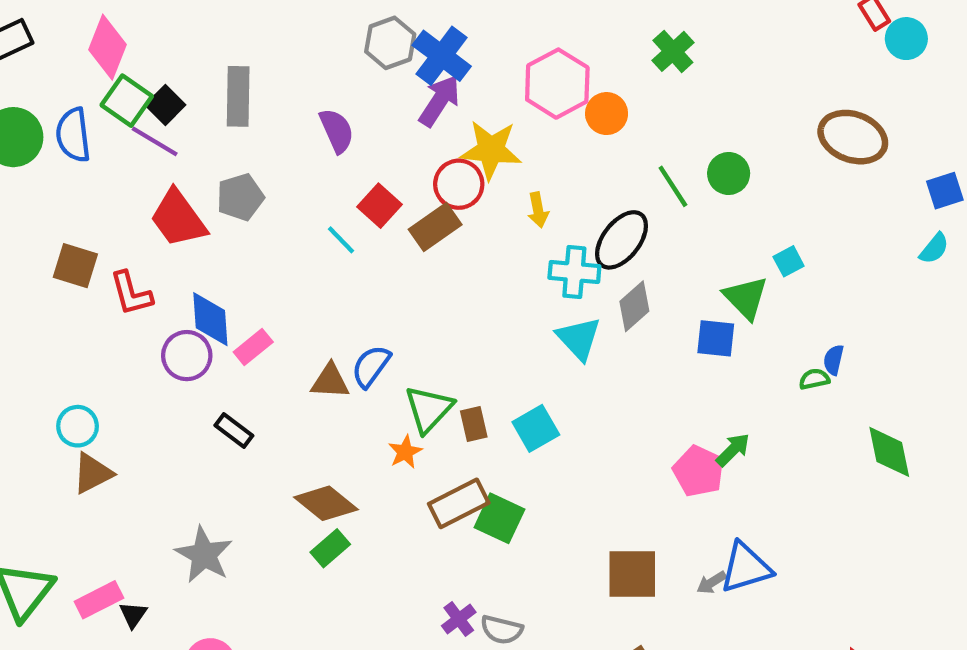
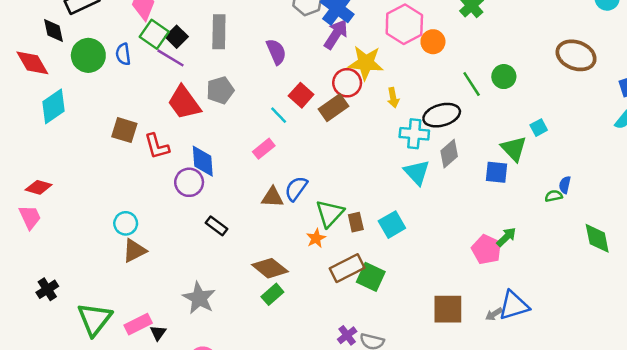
blue semicircle: (73, 135) -> (123, 54), size x0.7
black ellipse: (622, 240) -> (442, 115), turned 36
pink rectangle: (253, 347) -> (264, 149), moved

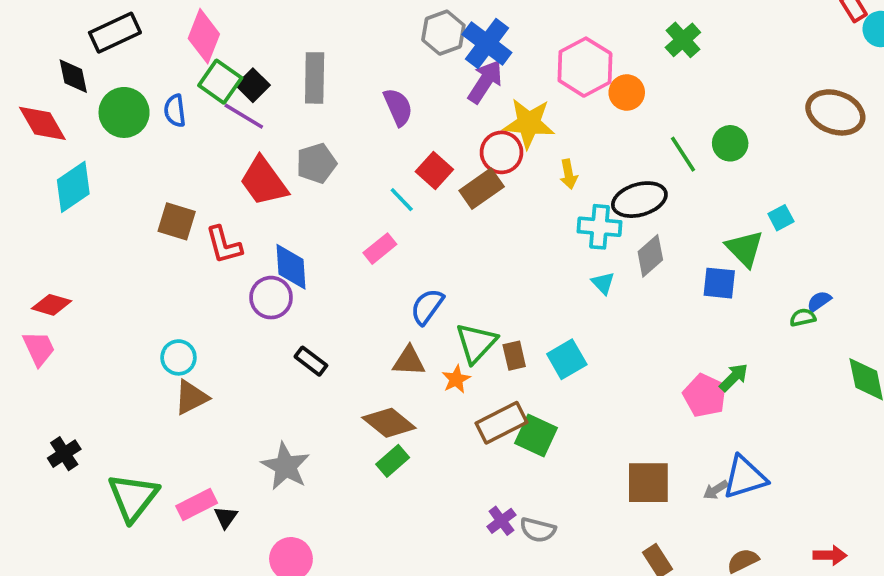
cyan triangle: (417, 172) -> (603, 283), size x0.6
blue semicircle: (565, 185) -> (819, 301), turned 42
brown triangle: (272, 197) -> (409, 361), moved

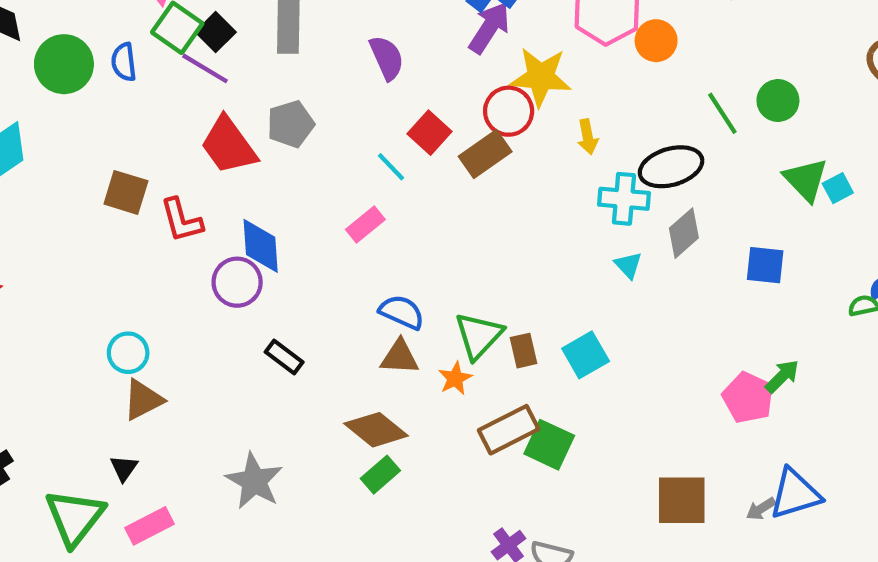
green triangle: (745, 249) -> (806, 180), moved
blue semicircle: (427, 307) -> (402, 312), moved, turned 78
black triangle: (226, 517) -> (124, 468), moved

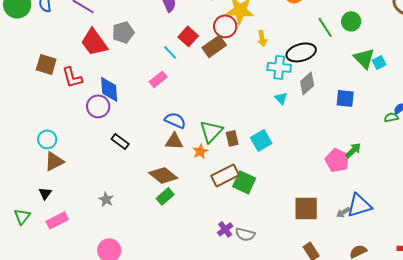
gray star: (254, 481) -> (106, 199), size x0.6
green triangle: (75, 517) -> (22, 216), size x0.6

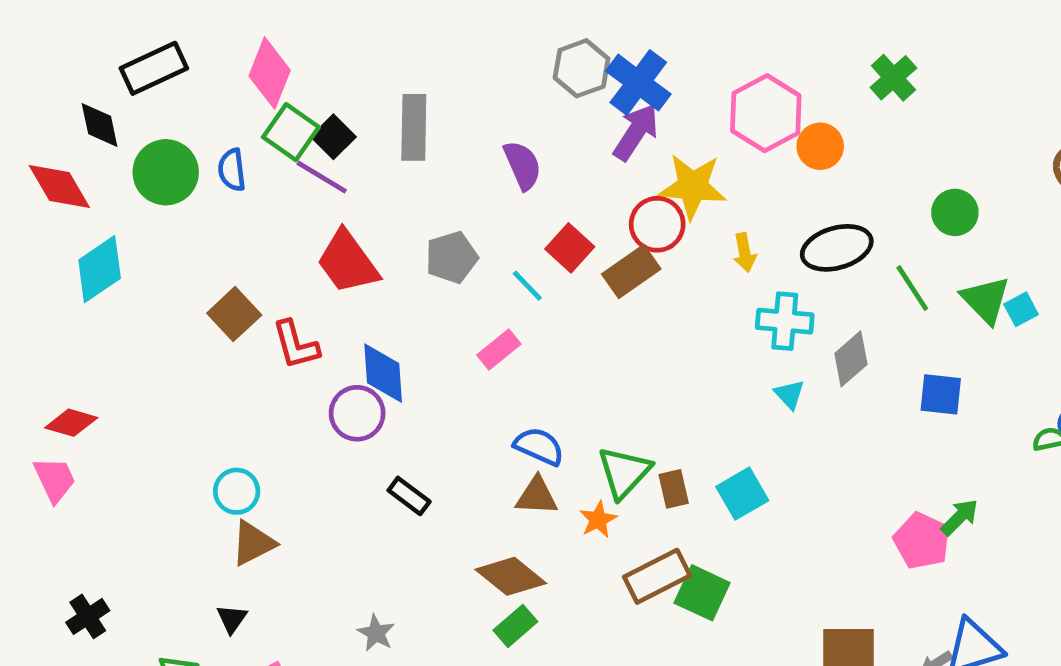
green line: (325, 27) -> (912, 288), moved
gray pentagon: (123, 32) -> (452, 257), moved
black ellipse: (301, 52) -> (837, 248), moved
brown square: (46, 64) -> (234, 314), turned 30

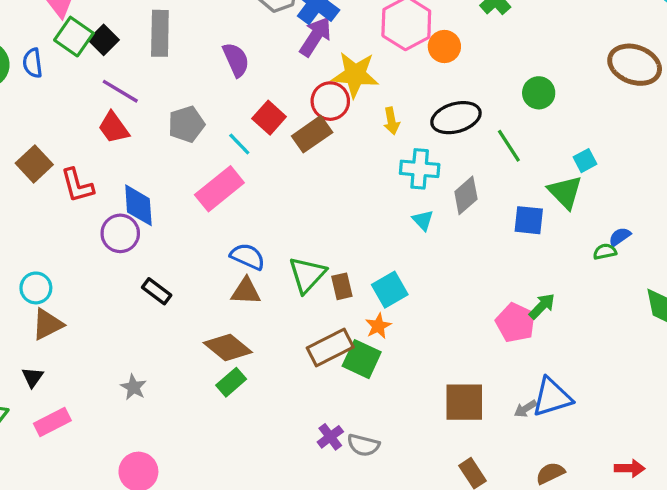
purple line: (322, 177) -> (120, 91), moved
red trapezoid: (348, 262) -> (114, 128), size x0.7
green triangle: (986, 300) -> (565, 192), moved
pink rectangle: (499, 349) -> (219, 189), size x1.6
orange star: (598, 520) -> (378, 326), moved

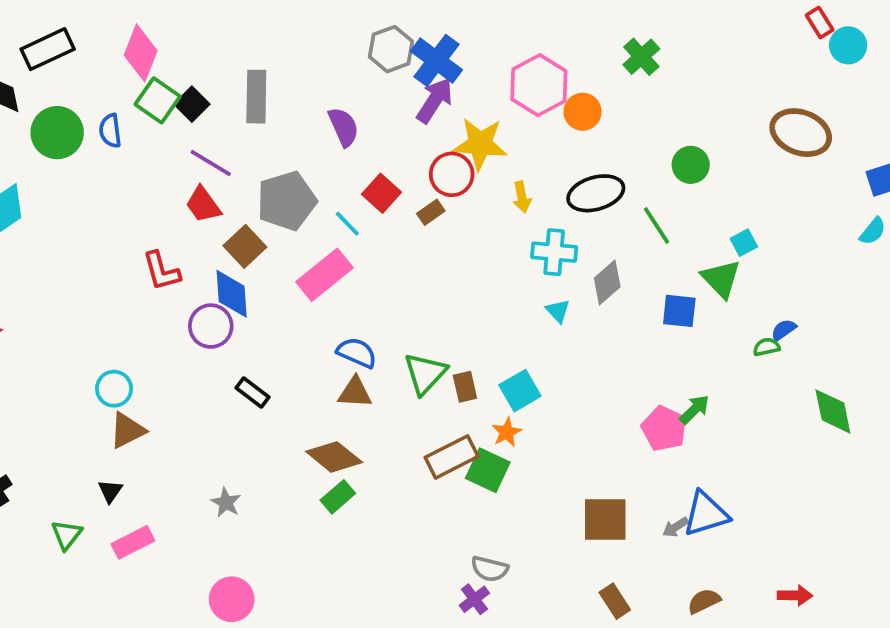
gray pentagon: (186, 124) -> (287, 201), size x1.4
brown rectangle: (312, 134) -> (431, 212), size x0.6
brown square: (34, 164) -> (245, 246), moved
purple cross: (330, 437) -> (474, 599), moved

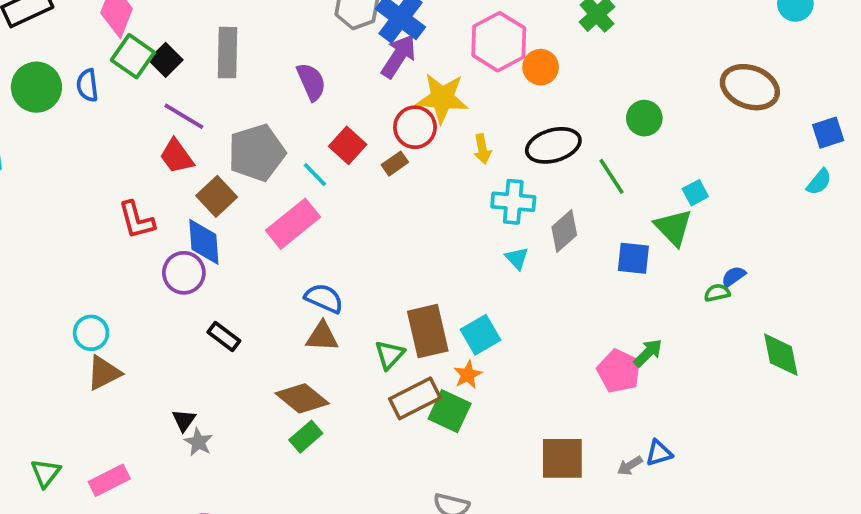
green triangle: (425, 373) -> (390, 355), moved, size x0.7
brown rectangle: (465, 387) -> (428, 331), size x1.8
black triangle: (110, 491) -> (184, 420), moved
blue triangle: (706, 514) -> (659, 453), size x0.6

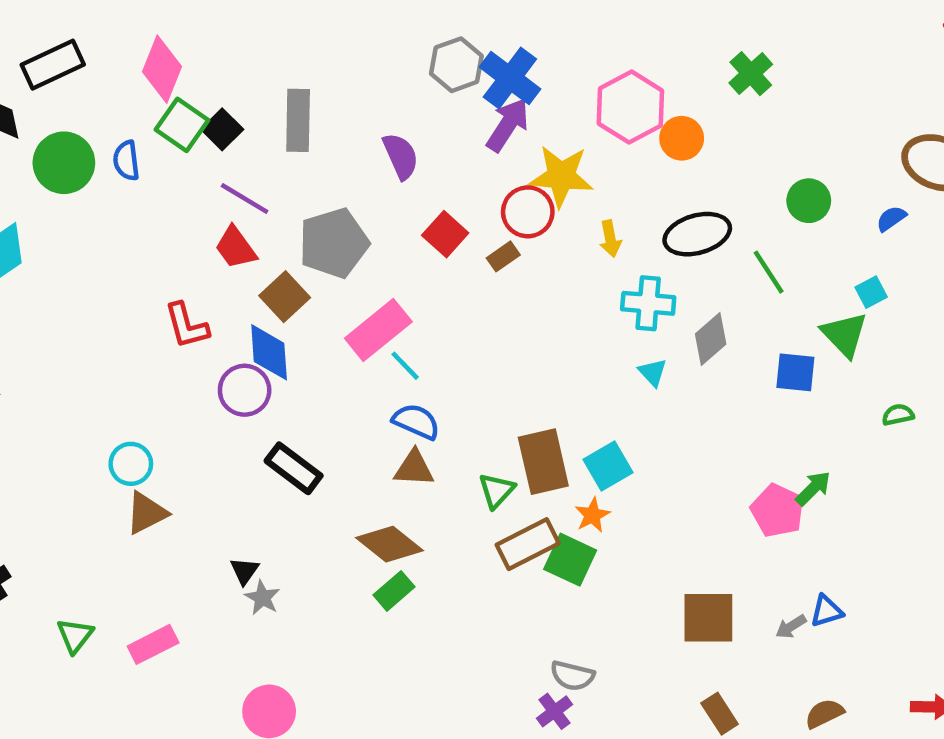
cyan line: (315, 175) -> (405, 366), moved
blue semicircle: (733, 276) -> (891, 219), moved
black rectangle: (224, 336) -> (294, 468), size x1.4

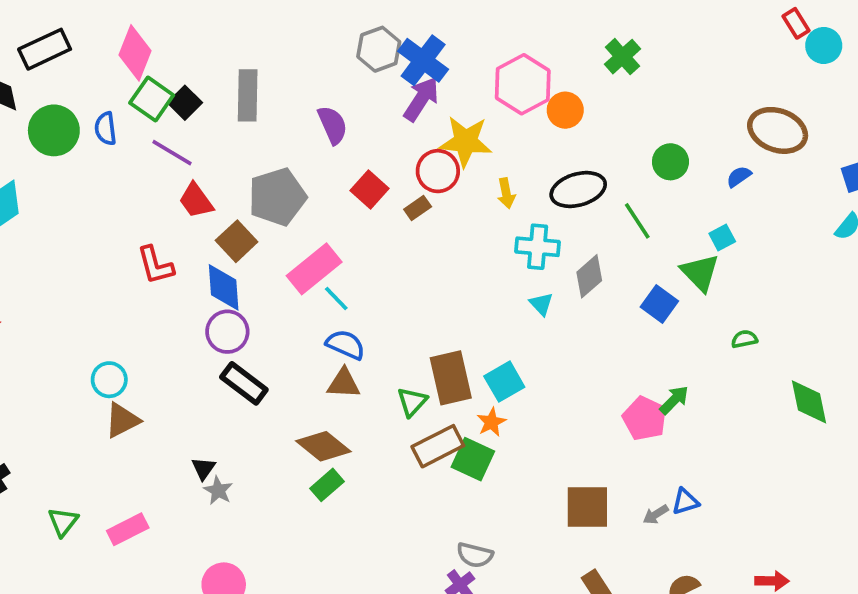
purple line: (245, 198) -> (172, 153), moved
blue square: (795, 372) -> (659, 304), turned 30
purple circle: (245, 390) -> (227, 332), moved

